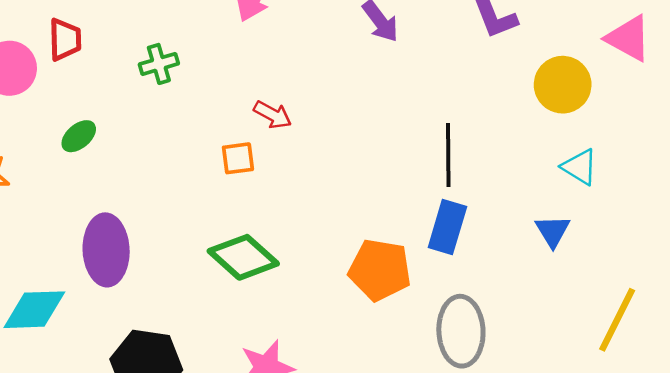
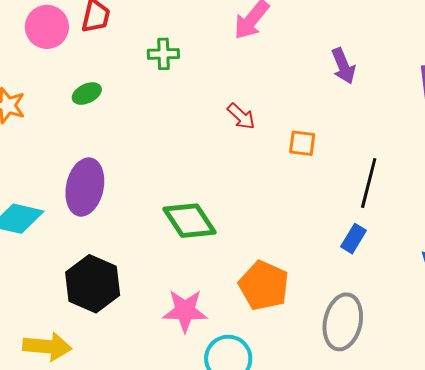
orange square: (238, 158) -> (302, 143), moved
blue rectangle: (447, 227) -> (354, 239), size x0.7
orange pentagon: (380, 270) -> (264, 286), moved

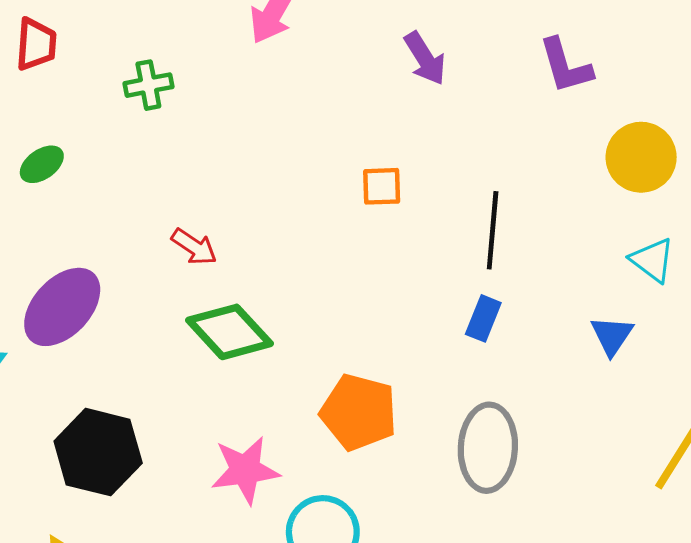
red arrow: (241, 116) -> (194, 247), moved
purple ellipse: (85, 187) -> (62, 307), turned 40

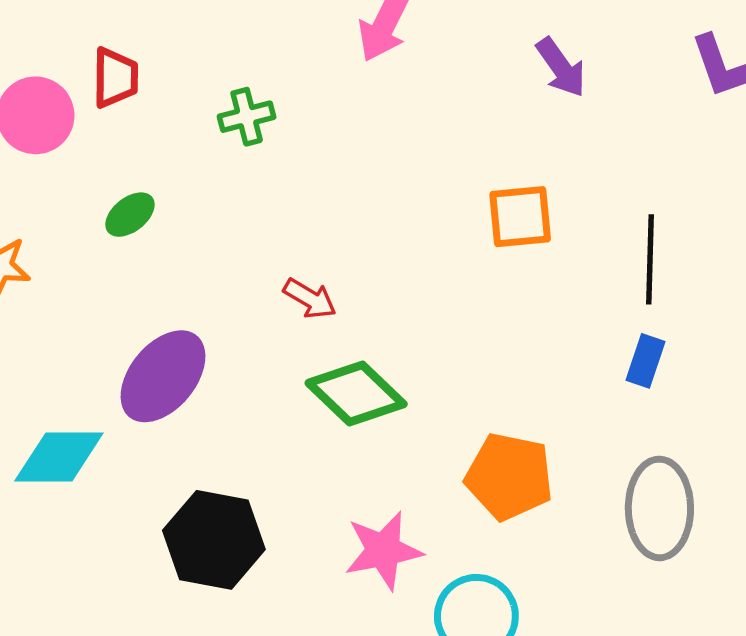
orange square: (382, 186) -> (520, 217), size x1.4

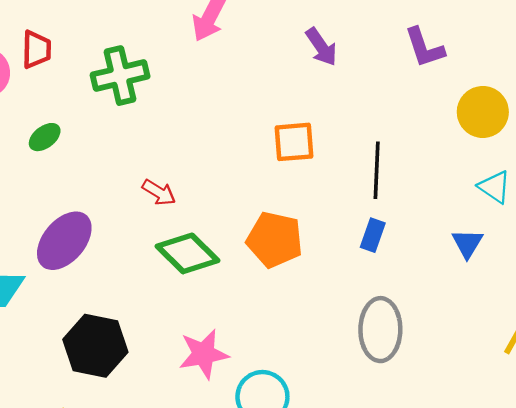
green cross: (247, 117) -> (120, 76), size x1.6
orange pentagon: (509, 477) -> (275, 240), moved

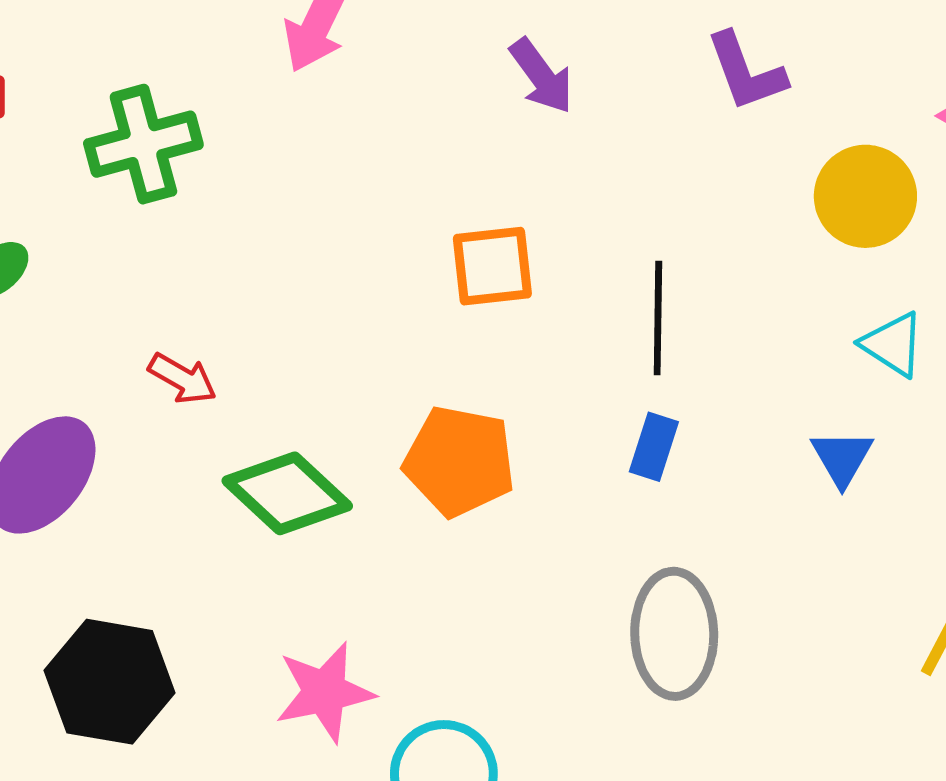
red arrow: (159, 192) -> (182, 379), moved

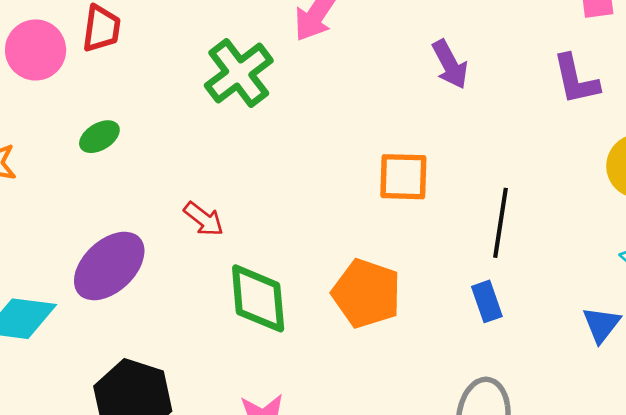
green cross: (143, 144) -> (239, 73), moved, turned -30
blue rectangle: (654, 447) -> (487, 301), turned -45
green diamond: (287, 493) -> (258, 298), turned 34

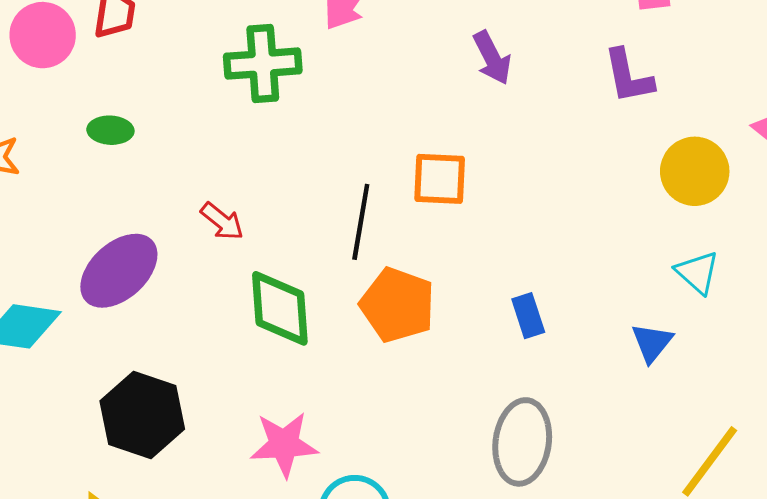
green cross: (239, 73) -> (263, 64), turned 32
green ellipse: (99, 137) -> (110, 130), turned 33
black line: (501, 223) -> (361, 222), moved

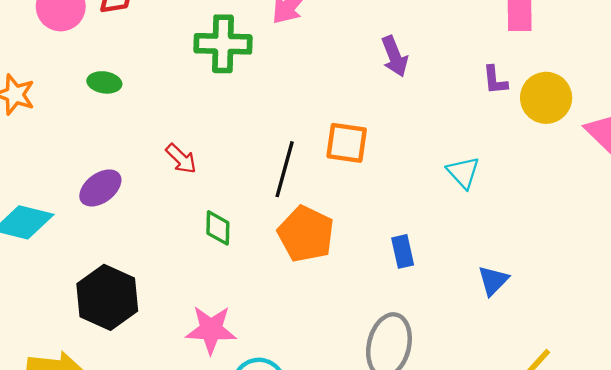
purple L-shape: (628, 76) -> (495, 80), size x0.7
yellow circle: (695, 171) -> (546, 98), moved
purple ellipse: (119, 271) -> (100, 188), size x0.7
cyan triangle: (697, 272) -> (463, 172), moved
green diamond: (280, 308) -> (218, 228), size x0.6

